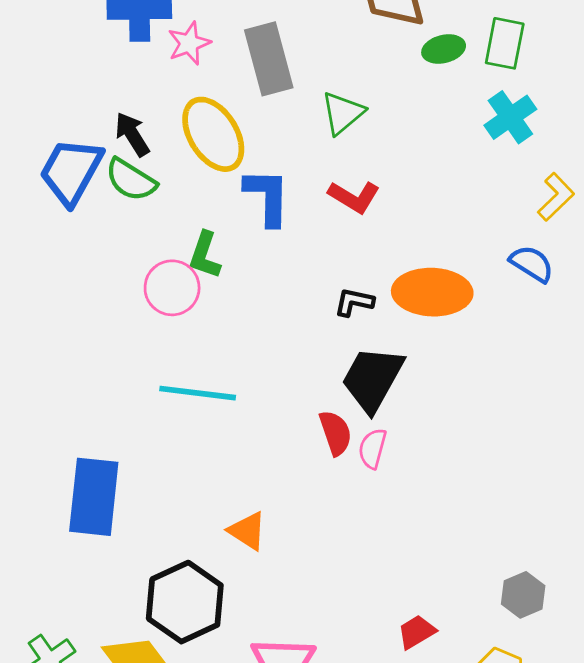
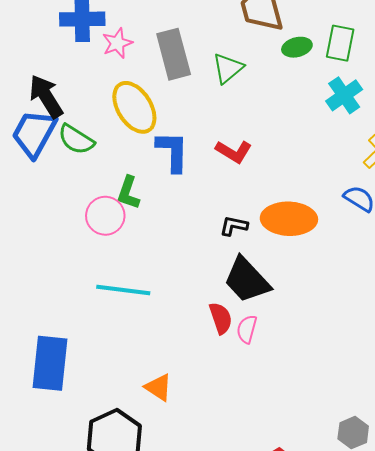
green triangle: (343, 113) -> (228, 68), moved
black arrow: (132, 134) -> (46, 96), moved, size x1.4
black trapezoid: (372, 379) -> (247, 280), turned -72

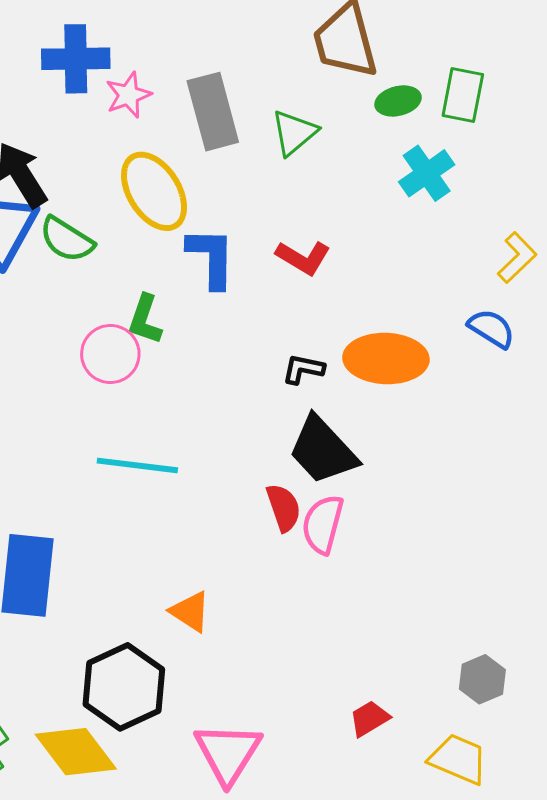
cyan cross: (344, 95) -> (427, 173), moved
pink semicircle: (247, 329) -> (323, 524), size x1.4

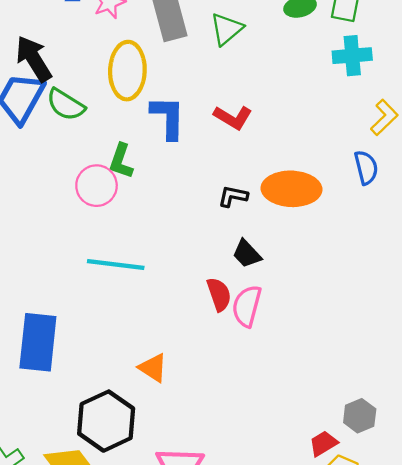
cyan cross: (427, 173) -> (352, 56), moved, turned 30
yellow ellipse: (154, 191) -> (127, 71), turned 34
blue semicircle: (491, 328) -> (366, 168), turned 44
black trapezoid: (323, 450) -> (247, 254), size x0.6
red trapezoid: (369, 718) -> (323, 443), moved

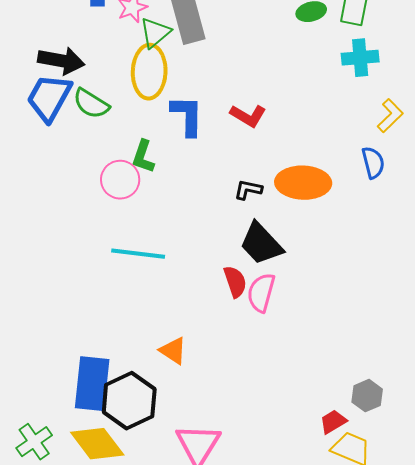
green triangle: (227, 29) -> (155, 33), moved
black arrow: (34, 59) -> (61, 61), turned 132
black trapezoid: (247, 254) -> (261, 244), size x1.6
blue rectangle: (38, 342) -> (92, 384), moved

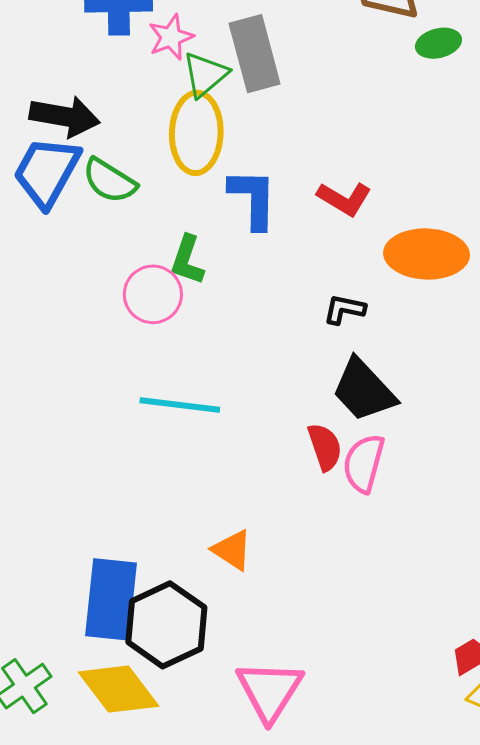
orange ellipse: (303, 183) -> (427, 254), moved

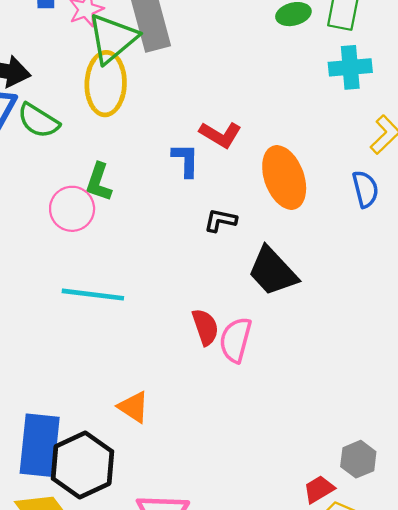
green triangle: (205, 75) -> (113, 38), size x1.4
blue L-shape: (253, 199) -> (186, 160), moved, size x0.7
orange ellipse: (427, 254) -> (284, 177), turned 68
black trapezoid: (364, 390) -> (273, 271), moved

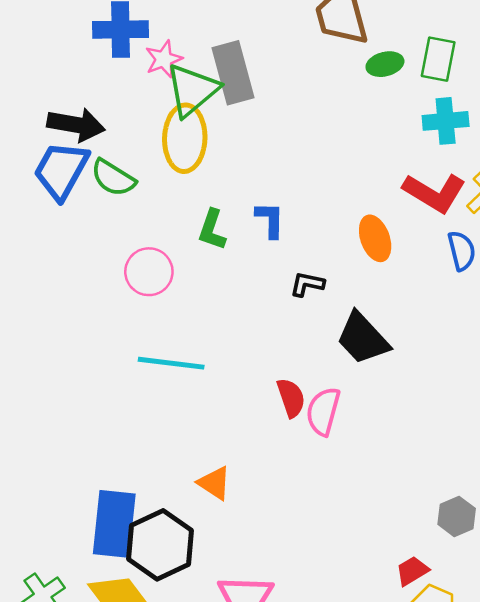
red L-shape: (220, 135) -> (434, 193), moved, size x1.4
orange ellipse: (284, 177) -> (375, 238), size x0.7
green L-shape: (99, 182) -> (212, 230), moved
gray hexagon: (358, 459) -> (457, 516), moved

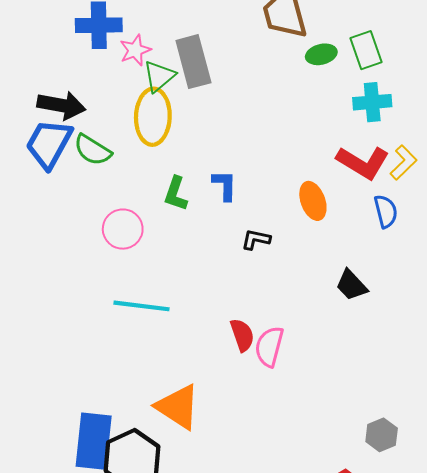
green rectangle: (438, 59) -> (366, 50), turned -30
green triangle: (192, 90) -> (159, 76), size x0.7
black trapezoid: (363, 338) -> (351, 285), moved, size x0.7
orange triangle: (214, 483) -> (178, 407), size x1.6

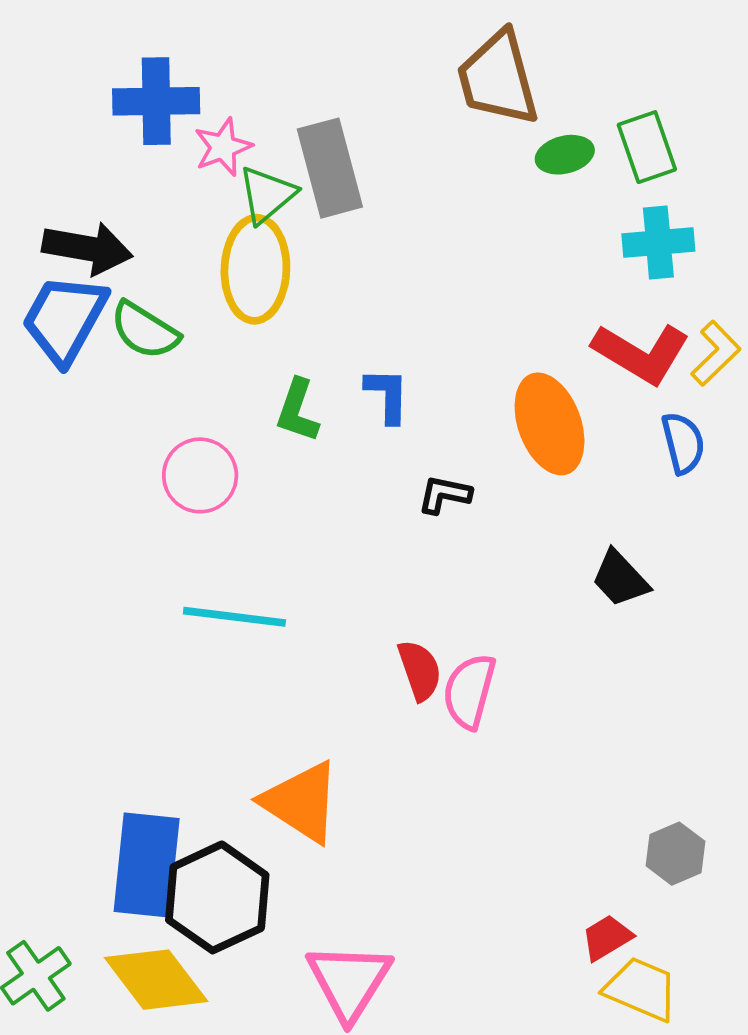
orange ellipse: (313, 201) -> (550, 424), size x1.4

